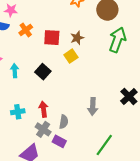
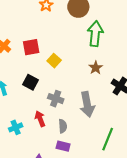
brown star: (77, 38) -> (96, 68), moved
gray arrow: (93, 106) -> (87, 104), size x1.4
gray cross: (43, 129) -> (56, 99), moved

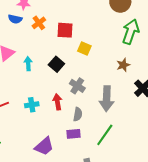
yellow square: (54, 61) -> (84, 48), turned -32
green line: (108, 139) -> (105, 135), moved
purple rectangle: (63, 146) -> (74, 134), turned -32

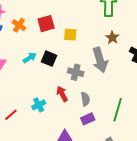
cyan arrow: (28, 64) -> (30, 58), moved, turned 80
gray arrow: (107, 99) -> (100, 60), moved

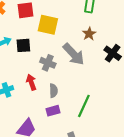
yellow square: (70, 35) -> (48, 25), size x1.5
black square: (49, 59) -> (23, 45), turned -35
gray arrow: (100, 60) -> (74, 54), turned -35

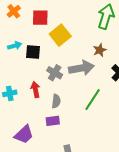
yellow square: (48, 25) -> (60, 35), turned 30
gray arrow: (74, 54) -> (81, 68), turned -65
green line: (84, 106) -> (93, 100), moved

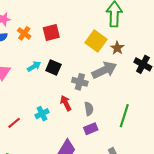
yellow square: (60, 35) -> (96, 41), moved
black square: (33, 52) -> (53, 67), turned 35
green line: (93, 100) -> (124, 116), moved

